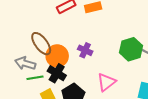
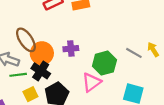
green hexagon: (131, 49) -> (104, 63), moved
purple cross: (85, 50) -> (71, 49), turned -32

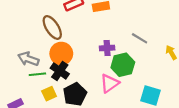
brown ellipse: (26, 40) -> (52, 27), moved
purple cross: (71, 49) -> (107, 48), moved
gray line: (134, 53) -> (140, 38), moved

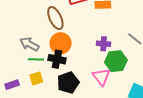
black cross: (60, 71) -> (57, 59), turned -30
pink triangle: (109, 83) -> (101, 77), turned -42
yellow square: (49, 94) -> (36, 78), moved

